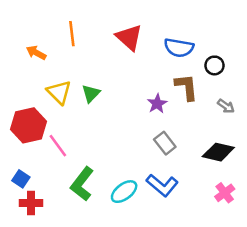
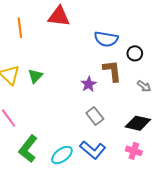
red triangle: (129, 37) -> (59, 16), moved, turned -35
pink cross: (225, 193) -> (134, 151), moved, turned -35

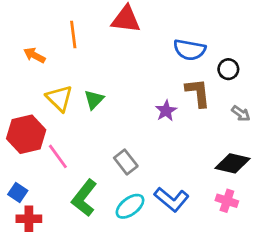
gray rectangle: (95, 116) -> (126, 162), moved

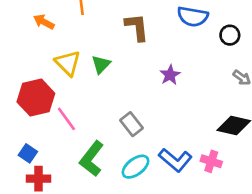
brown L-shape: (198, 93) -> (137, 27), moved
pink cross: (227, 201) -> (211, 161), moved

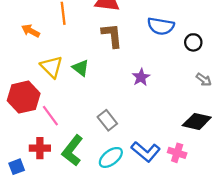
green triangle: (101, 64) -> (81, 68), turned -36
blue square: (28, 153) -> (17, 167), moved, turned 35
red cross: (39, 179) -> (40, 148), moved

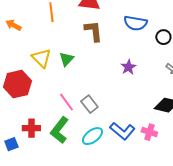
orange arrow: (31, 31) -> (13, 25), moved
green triangle: (81, 68) -> (66, 59), turned 35
purple star: (141, 77) -> (128, 67), moved
pink line: (50, 116) -> (66, 102), moved

